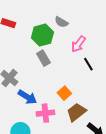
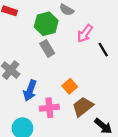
black line: (88, 64) -> (103, 50), moved
blue arrow: (27, 97) -> (30, 91), turned 78

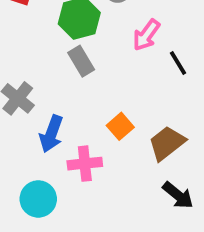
brown trapezoid: (83, 107) -> (167, 143), moved

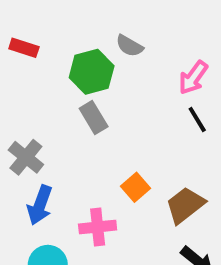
pink arrow: (146, 35) -> (193, 78), moved
blue arrow: (51, 134) -> (40, 205), moved

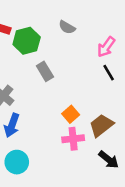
green hexagon: (92, 72) -> (27, 41), moved
pink cross: (98, 227) -> (73, 139), moved

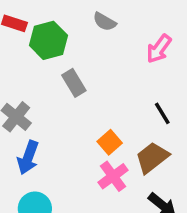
black line: (109, 73) -> (162, 113), moved
pink cross: (73, 139) -> (113, 176), turned -30

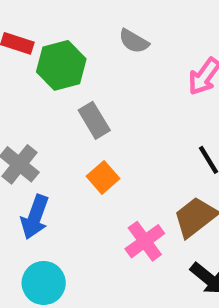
orange square: (110, 142) -> (103, 177), moved

